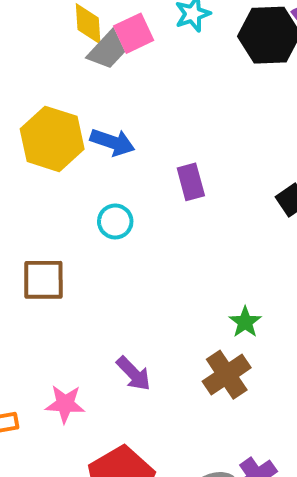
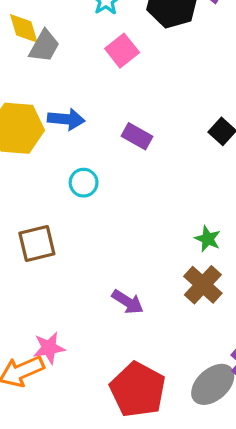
pink square: (134, 33) -> (122, 51), moved
purple rectangle: (191, 182) -> (137, 136), turned -32
pink star: (65, 404) -> (49, 348), moved

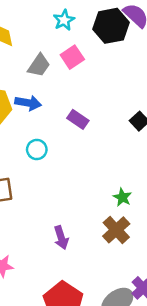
gray trapezoid: (44, 46) -> (39, 65), moved
purple arrow: (128, 302) -> (61, 238), turned 35

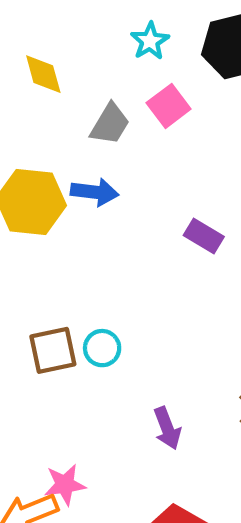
purple rectangle: (78, 119) -> (204, 236), moved
cyan circle: (37, 150) -> (102, 348), moved

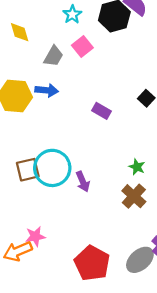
cyan circle: (102, 348) -> (52, 168), size x2.0
purple arrow: (167, 428) -> (83, 182), moved

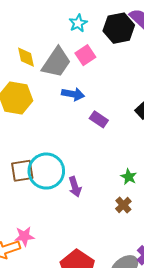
yellow diamond: (20, 32) -> (26, 57), moved
gray trapezoid: (53, 56) -> (56, 62), size x1.5
blue arrow: (47, 90) -> (73, 94), moved
brown cross: (134, 196) -> (123, 205), size x0.7

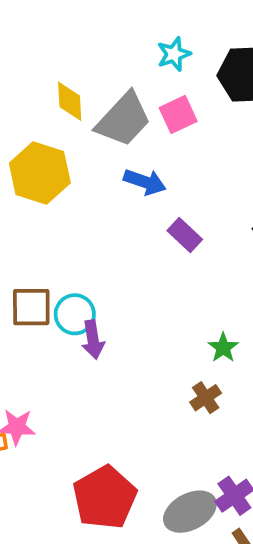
cyan circle: (46, 171) -> (75, 314), size x0.6
purple arrow: (75, 187) -> (93, 340), moved

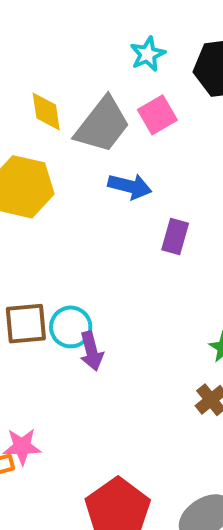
purple rectangle: (185, 235) -> (175, 237), turned 68

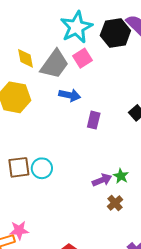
cyan star: (148, 54) -> (76, 27), size x1.8
purple arrow: (91, 351) -> (102, 180), moved, turned -96

